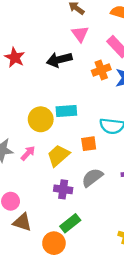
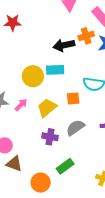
red star: (15, 57) -> (13, 23), turned -30
black arrow: (59, 60) -> (64, 45), moved
green rectangle: (70, 223) -> (65, 166), moved

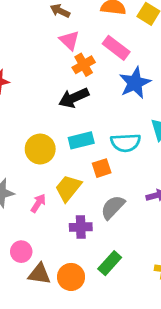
orange cross: (86, 36) -> (84, 65), moved
cyan rectangle: (55, 70) -> (81, 140), moved
pink arrow: (21, 105) -> (38, 203), moved
orange circle: (41, 183) -> (71, 277), moved

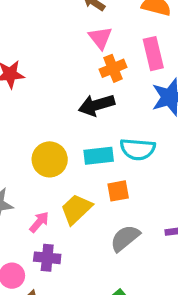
pink rectangle: (116, 48) -> (153, 54), turned 32
cyan semicircle: (126, 143) -> (138, 149), moved
purple cross: (81, 227) -> (47, 258), moved

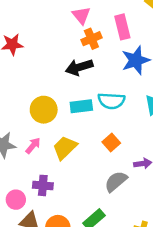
orange square: (118, 191) -> (111, 143), moved, turned -30
pink arrow: (39, 222) -> (33, 146), moved
gray semicircle: (125, 238) -> (116, 181), moved

